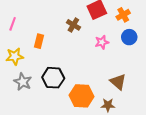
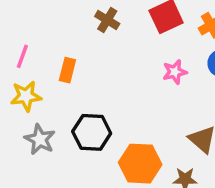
pink line: (13, 24) -> (22, 56), moved
brown cross: (73, 25) -> (107, 20), moved

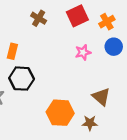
black hexagon: (92, 132) -> (22, 79), moved

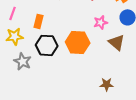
brown triangle: (101, 97) -> (117, 42), moved
orange hexagon: (60, 113) -> (78, 42), moved

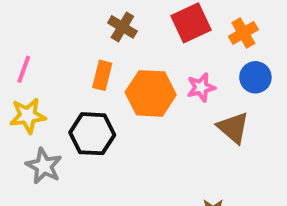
orange rectangle: (39, 21) -> (102, 75), moved
orange hexagon: (78, 42) -> (151, 93), moved

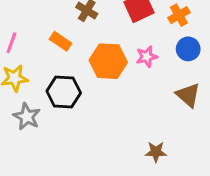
orange rectangle: (102, 75) -> (61, 41), moved, turned -70
brown triangle: (233, 128) -> (188, 95), moved

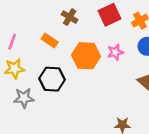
gray star: (27, 117) -> (24, 98), turned -30

